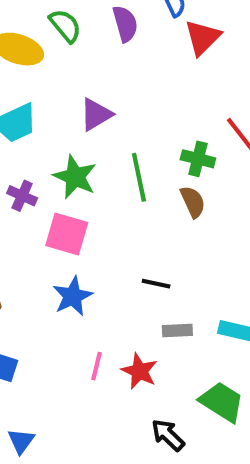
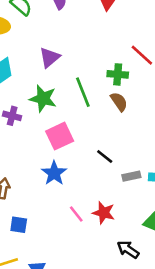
pink square: (67, 234) -> (60, 136), moved, turned -32
black line: (156, 284) -> (105, 157), turned 36
gray rectangle: (177, 331) -> (131, 176), moved
pink line: (97, 366) -> (76, 214), turned -42

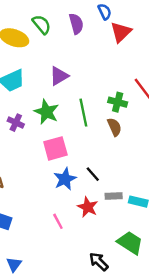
blue star: (54, 173) -> (65, 179), moved
red star: (104, 213) -> (88, 207), moved

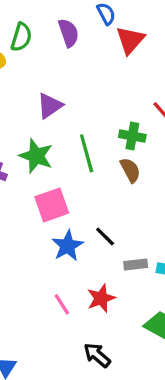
green semicircle: (42, 24) -> (21, 37), turned 60
red star: (88, 207) -> (101, 298), moved, turned 30
black arrow: (99, 262) -> (97, 355), moved

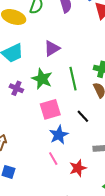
black line: (105, 236) -> (83, 116), moved
pink line: (62, 304) -> (53, 159), moved

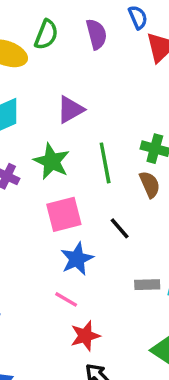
pink line: (53, 159) -> (66, 299), turned -32
red star: (78, 168) -> (85, 336), moved

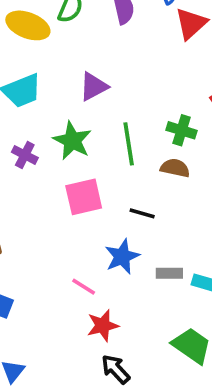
brown semicircle: (150, 184) -> (175, 168), turned -56
black line: (120, 228) -> (142, 213), turned -35
blue star: (77, 259) -> (122, 257), moved

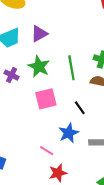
purple triangle: (94, 87) -> (39, 34), moved
black line: (142, 213) -> (80, 108), turned 40

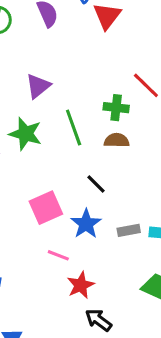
purple triangle: (39, 34) -> (38, 86), moved
pink square: (46, 99) -> (46, 208), moved

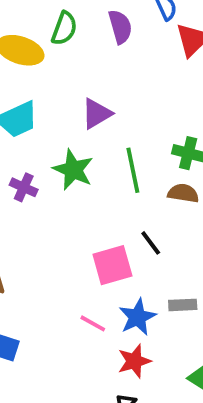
pink square: (46, 208) -> (112, 265), moved
blue star: (86, 224) -> (138, 317), moved
red star: (81, 285) -> (134, 361), moved

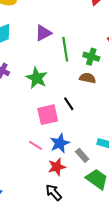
green star: (73, 170) -> (37, 78), moved
green line: (133, 170) -> (65, 49), moved
gray rectangle: (183, 305) -> (82, 155), moved, turned 48

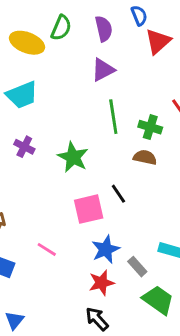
purple triangle: (43, 33) -> (103, 70), moved
pink line: (36, 145) -> (47, 249), moved

